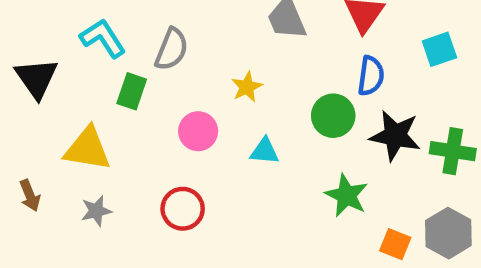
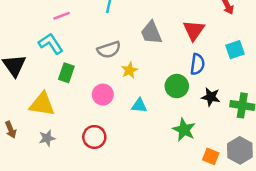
gray semicircle: (172, 49) -> (109, 50), moved, turned 50
black star: (395, 136) -> (211, 97), size x0.7

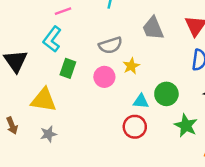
cyan L-shape: (51, 44) -> (52, 39), turned -110
green circle: (177, 86) -> (166, 94), moved
pink circle: (103, 95) -> (104, 77), moved
red circle: (94, 137) -> (135, 127), moved

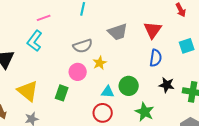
gray trapezoid: (153, 28) -> (118, 32), turned -85
green rectangle: (68, 68) -> (62, 93), moved
yellow triangle: (44, 100) -> (28, 91), turned 30

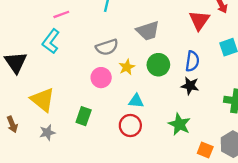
red triangle: (153, 30) -> (199, 20), moved
black star: (167, 85) -> (190, 86), moved
green circle: (129, 86) -> (158, 65), moved
green rectangle: (62, 93) -> (84, 116), moved

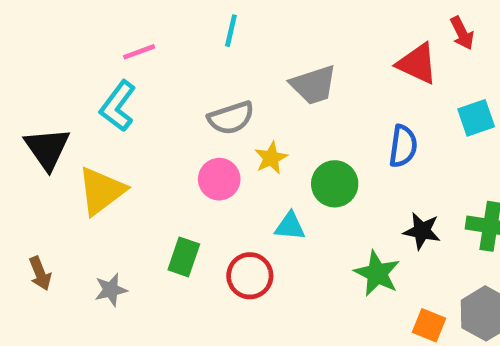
red triangle: (199, 20) -> (417, 64), turned -40
green circle: (158, 65) -> (335, 184), moved
black star: (190, 86) -> (422, 231), moved
yellow triangle: (43, 100) -> (101, 191), moved, turned 44
red circle: (130, 126) -> (250, 276), moved

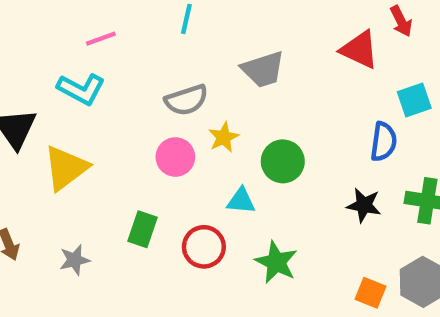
cyan L-shape: (118, 106) -> (81, 89), turned -99
blue semicircle: (403, 146) -> (384, 142), moved
green star: (377, 273) -> (276, 262), moved

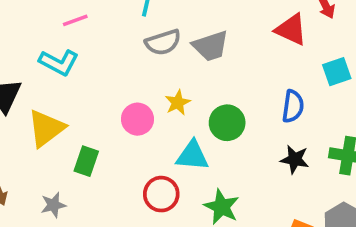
gray semicircle: (186, 100) -> (163, 42), moved
blue semicircle: (384, 142) -> (293, 106), moved
cyan triangle: (241, 201) -> (192, 156), size x1.4
green rectangle: (143, 229) -> (86, 161), moved

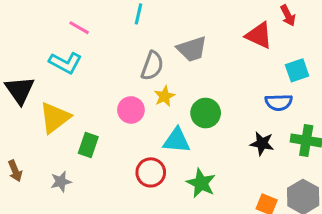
pink line: (75, 20) -> (79, 28), turned 50
gray semicircle: (163, 42) -> (152, 66), moved, turned -52
blue semicircle: (293, 106) -> (279, 102), moved, turned 80

